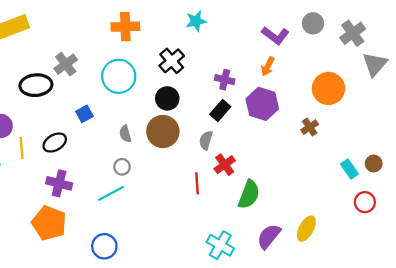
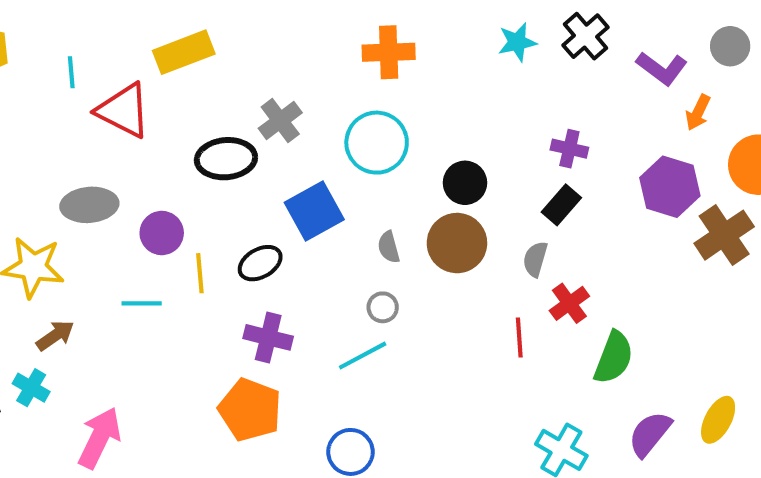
black cross: (172, 61) -> (585, 36), moved
orange arrow: (268, 66) -> (698, 112), moved
purple hexagon: (262, 104) -> (670, 187), moved
blue square: (84, 114) -> (314, 211), size x1.8
brown cross: (310, 127) -> (724, 235), size x1.8

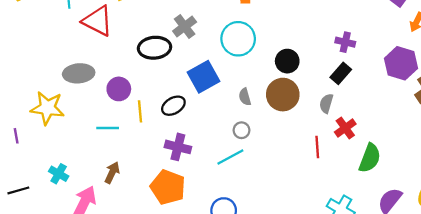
brown arrow: (55, 335) -> (112, 173), moved, turned -30
cyan cross: (31, 388) -> (59, 174), moved

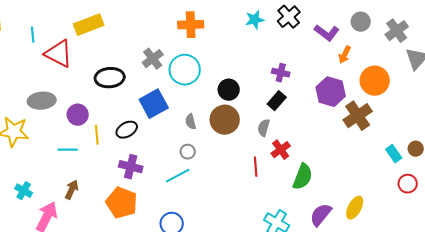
gray cross: (185, 27) -> (153, 59), moved

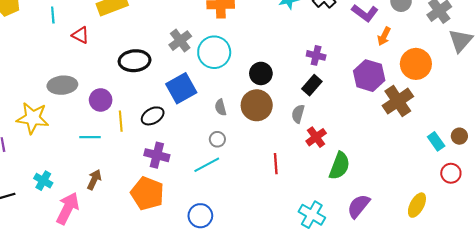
red triangle: (59, 54) -> (80, 35), size x0.6
red line: (256, 167) -> (276, 164), moved
yellow ellipse: (355, 208) -> (417, 205), moved

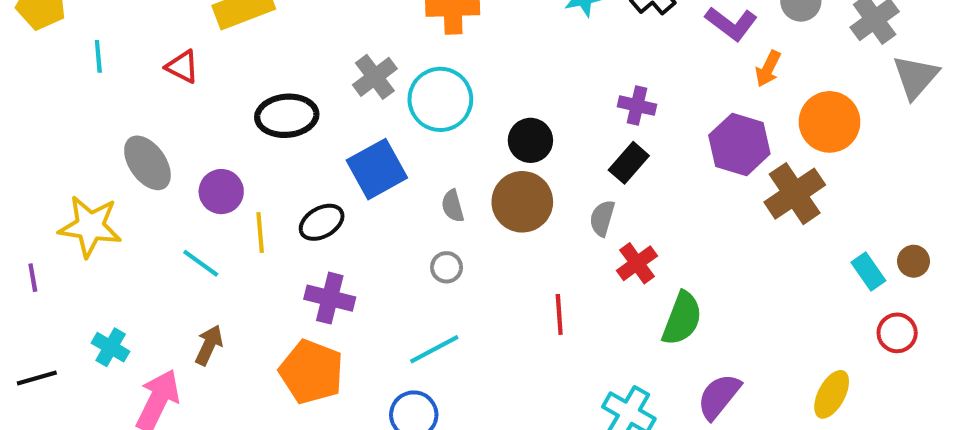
cyan line: (53, 15) -> (98, 56), moved
gray ellipse: (62, 85) -> (147, 163), turned 60
cyan line: (90, 137) -> (201, 263), turned 36
cyan line: (207, 165) -> (434, 349), moved

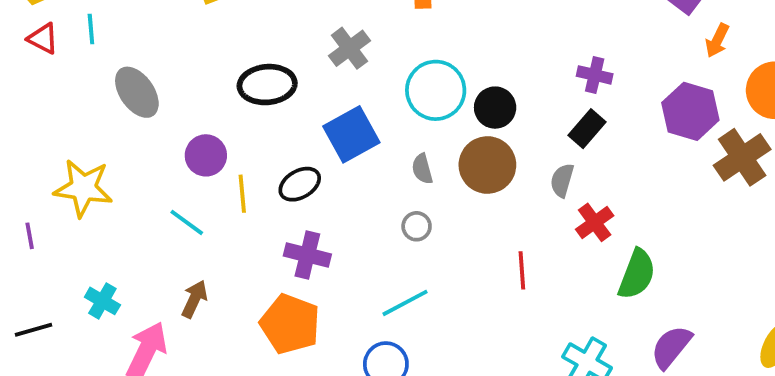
red triangle: (182, 67) -> (43, 39), moved
cyan circle: (440, 99) -> (436, 90), moved
gray ellipse: (147, 163) -> (137, 92), moved

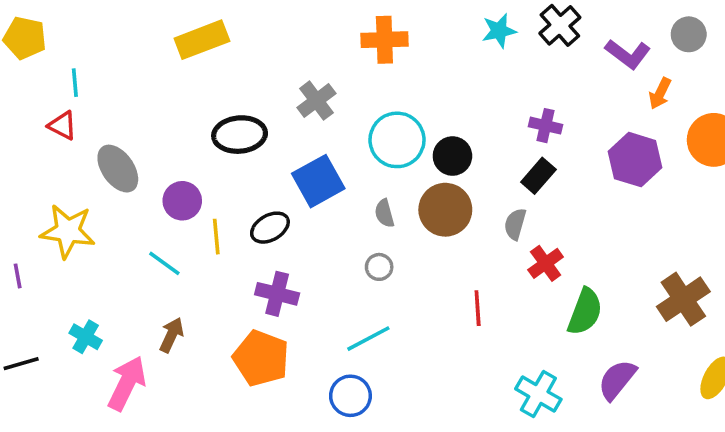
red triangle: (43, 39) -> (62, 126), moved
gray ellipse: (137, 92) -> (118, 169), moved
brown cross: (742, 157) -> (683, 299), moved

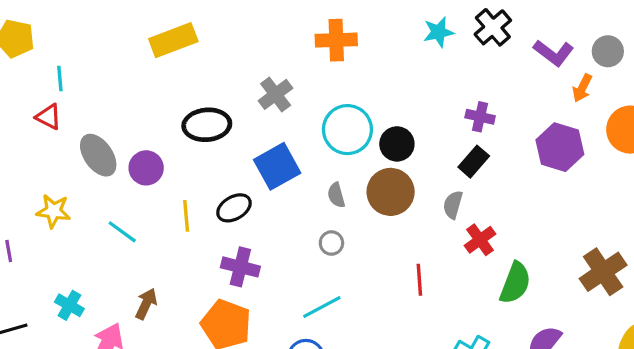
gray circle: (689, 34) -> (608, 51), moved
purple circle: (182, 201) -> (146, 168), moved
yellow star: (68, 231) -> (53, 211), size x0.7
cyan line: (164, 263) -> (122, 232), moved

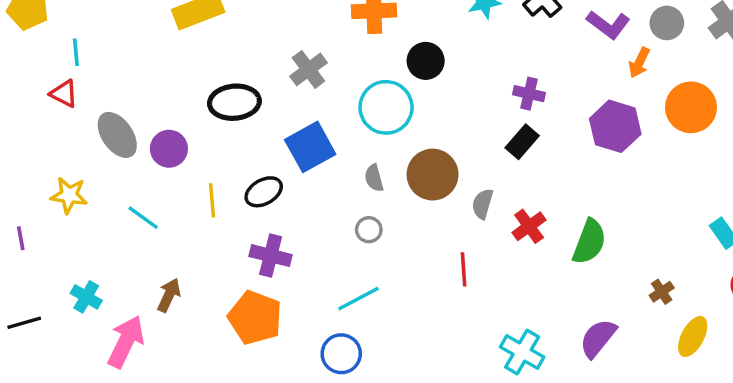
black circle: (397, 144) -> (426, 61), moved
gray semicircle: (453, 205) -> (483, 204), moved
brown cross: (603, 272) -> (662, 292), moved, size x0.5
green semicircle: (515, 283) -> (589, 242), moved

